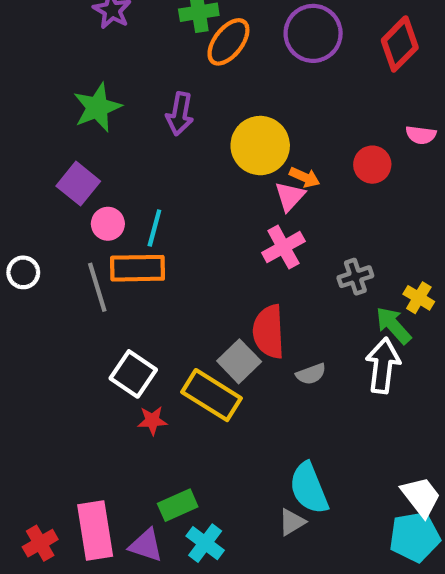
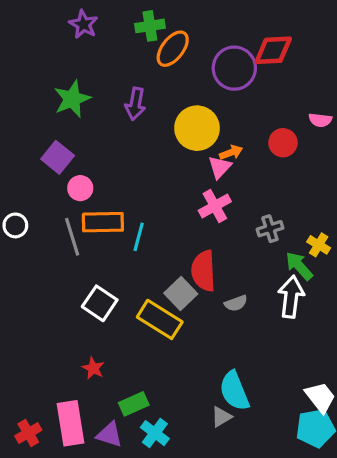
purple circle: (313, 33) -> (234, 68), moved
red diamond: (400, 44) -> (273, 50), moved, turned 42
orange arrow: (305, 177) -> (231, 152), turned -45
cyan line: (154, 228) -> (139, 237), moved
red star: (152, 420) -> (93, 368), moved, turned 30

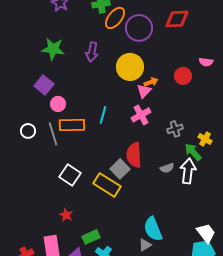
purple circle: (234, 68) -> (139, 28), moved
green star: (72, 99) -> (53, 49), turned 30
white circle: (15, 225) -> (28, 131), moved
cyan line: (139, 237) -> (103, 115), moved
gray semicircle: (236, 303) -> (167, 168), moved

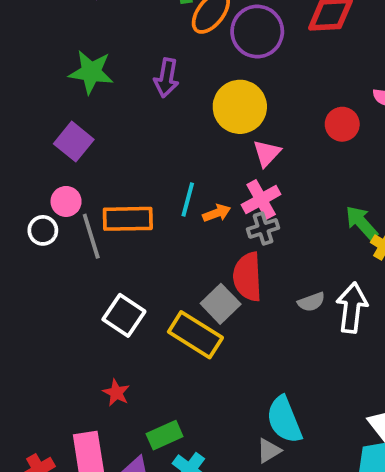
orange arrow: (151, 82) -> (217, 213), moved
pink circle: (58, 104) -> (66, 201), moved
gray cross: (175, 129) -> (263, 228), moved
green arrow: (193, 152) -> (361, 223), moved

